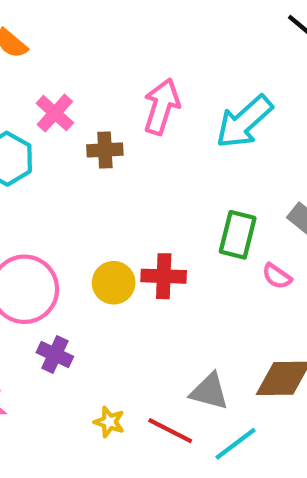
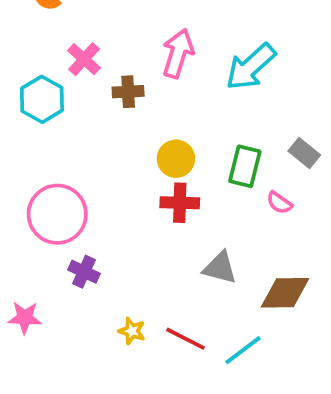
yellow circle: (114, 283) -> (176, 159), moved
gray triangle: (209, 391) -> (220, 268), moved

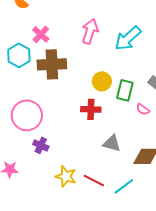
brown cross: (128, 92) -> (52, 64), moved, size x1.8
yellow circle: (176, 159) -> (102, 81), moved
yellow star: (132, 331) -> (66, 176), size x1.5

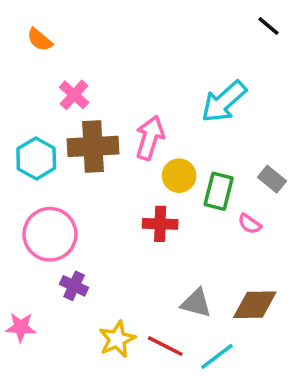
pink arrow: (90, 31) -> (150, 138), moved
cyan hexagon: (19, 55) -> (36, 158), moved
gray triangle: (112, 143) -> (196, 303), moved
yellow star: (66, 176) -> (117, 339), turned 30

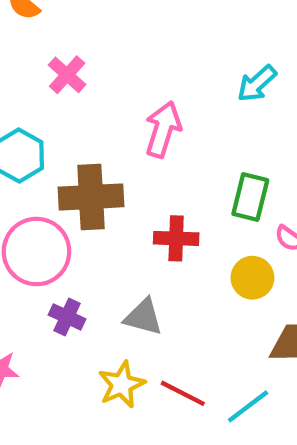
cyan arrow: (224, 102) -> (257, 84), size x0.7
brown cross: (93, 146) -> (91, 197), moved
yellow circle: (179, 176) -> (252, 278), moved
gray triangle: (196, 303) -> (143, 317), moved

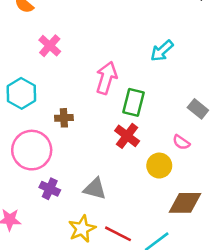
brown cross: (91, 197) -> (64, 118), size x0.5
green rectangle: (250, 197) -> (133, 102), moved
red cross: (176, 238) -> (127, 136), moved, turned 35

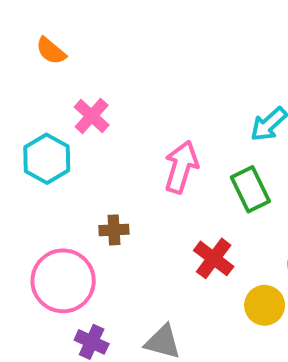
cyan hexagon: (21, 93) -> (47, 159), moved
green rectangle: (133, 102) -> (250, 189), moved, turned -40

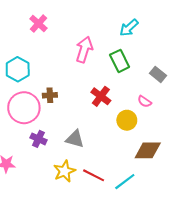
cyan hexagon: (47, 159) -> (18, 69), moved
brown cross: (114, 230) -> (50, 95), moved

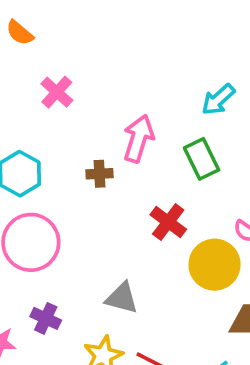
brown cross: (50, 95) -> (100, 174), moved
yellow circle: (127, 120) -> (215, 265), size x1.4
purple cross: (38, 139) -> (46, 318), moved

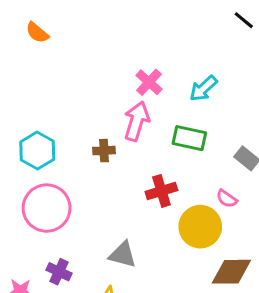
pink cross: (57, 92) -> (149, 82), moved
green rectangle: (202, 159) -> (189, 138), turned -52
red cross: (168, 222) -> (161, 191), turned 36

